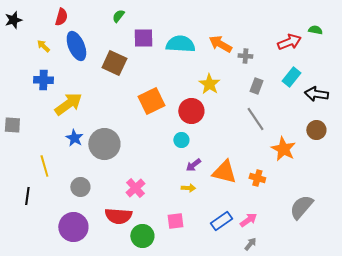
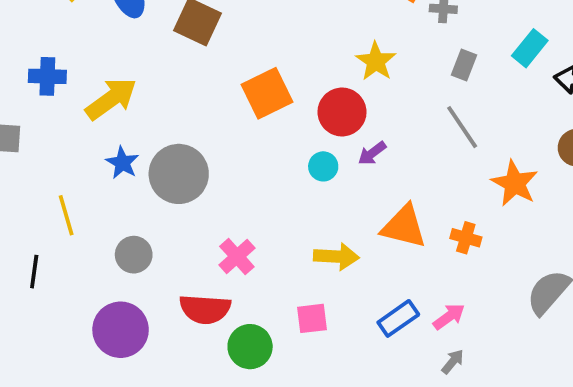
blue cross: (43, 80) -> (47, 76), moved
purple arrow: (193, 165) -> (372, 153), moved
yellow arrow: (188, 188) -> (336, 257), size x1.6

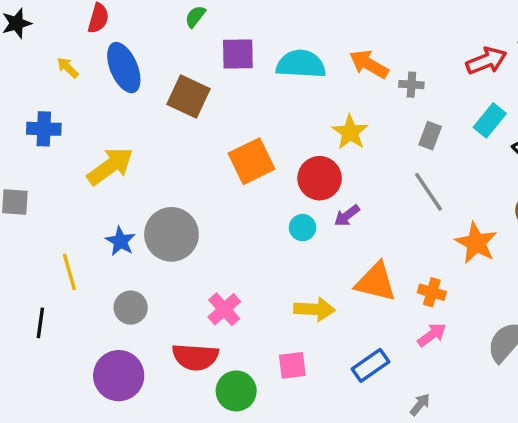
blue cross: (47, 76) -> (44, 129), moved
blue star: (122, 163) -> (120, 241), moved
pink arrow: (449, 317) -> (432, 335), moved

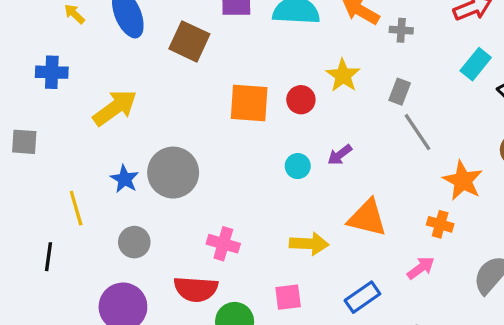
gray rectangle: (430, 136) -> (400, 92), moved
orange square: (251, 161) -> (249, 103), turned 30
red circle: (320, 178) -> (301, 100), moved, size x0.7
orange cross: (432, 292) -> (440, 224), moved
pink cross: (224, 309) -> (223, 244), turned -32

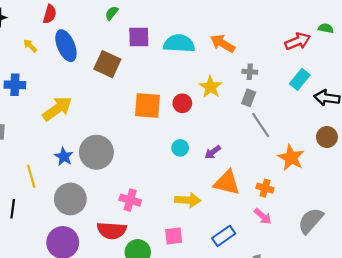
gray cross: (401, 30) -> (250, 72), moved
purple arrow: (340, 155) -> (213, 152), moved
orange cross: (440, 224) -> (265, 188), moved
gray circle: (134, 242) -> (70, 199), size x1.5
pink arrow: (421, 268) -> (263, 216), turned 78

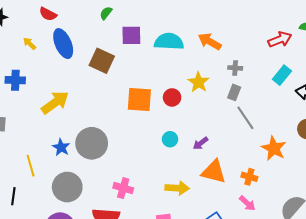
red semicircle: (50, 14) -> (48, 14), turned 102

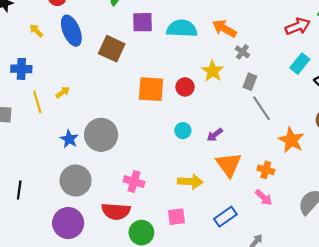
gray cross: (235, 68) -> (242, 52), moved, turned 32
yellow arrow: (55, 103) -> (63, 92), size x0.5
yellow line: (31, 166) -> (37, 102), moved
orange triangle: (214, 172) -> (229, 165), turned 40

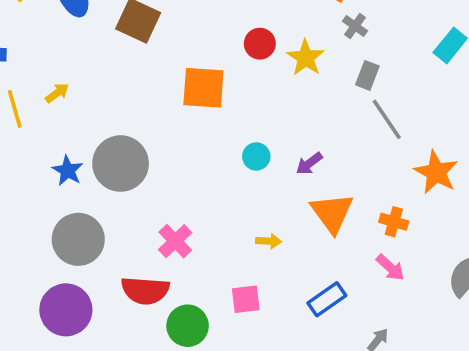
red circle: (185, 87) -> (260, 44), moved
pink cross: (134, 182) -> (175, 241), turned 30
yellow arrow: (190, 182) -> (269, 241), size x0.6

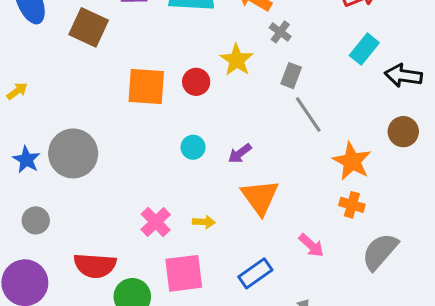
red circle: (260, 44) -> (196, 82), moved
orange cross: (394, 222) -> (352, 205), moved
gray circle: (78, 239) -> (36, 220), size x0.6
pink cross: (175, 241) -> (156, 222), moved
pink square: (246, 299) -> (184, 273), size x1.5

